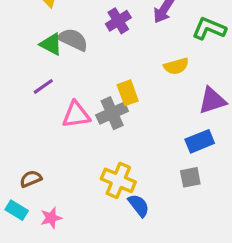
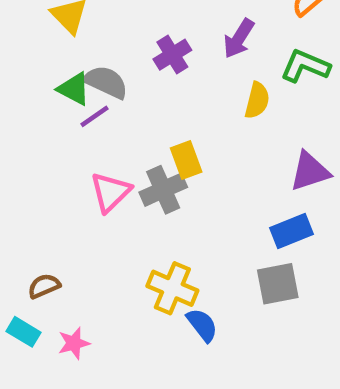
yellow semicircle: (176, 66) -> (257, 100), moved, turned -60
purple line: (43, 86) -> (94, 116), moved
pink triangle: (76, 115) -> (110, 192), turned -36
gray square: (190, 177) -> (278, 284), size x1.4

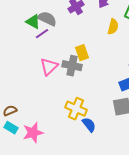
gray cross: (163, 190) -> (72, 66), turned 36
brown semicircle: (44, 286) -> (10, 111), moved
pink star: (74, 343) -> (33, 133), size x1.5

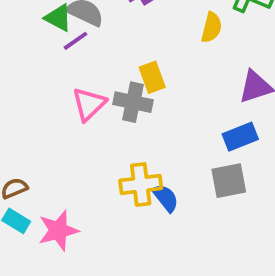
yellow cross: (76, 109) -> (141, 184), turned -30
blue semicircle: (89, 125) -> (166, 198), moved

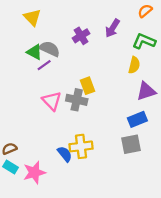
yellow semicircle: (212, 27) -> (134, 65), moved
pink triangle: (89, 104) -> (52, 101), turned -30
blue semicircle: (166, 198) -> (65, 154), moved

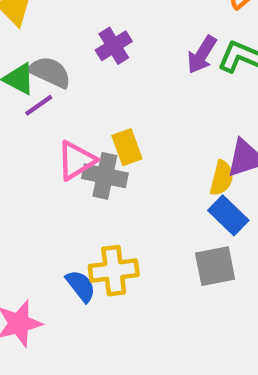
purple arrow: (112, 28) -> (202, 55), moved
yellow semicircle: (134, 65) -> (222, 178), moved
pink triangle: (52, 101) -> (76, 160), moved, turned 42
blue rectangle: (137, 119) -> (228, 215), turned 66

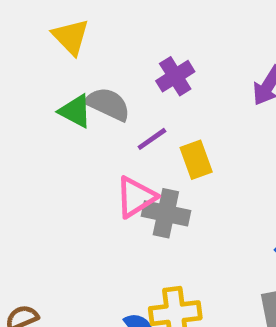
purple line: (39, 105) -> (152, 139), moved
yellow rectangle: (127, 147) -> (196, 160), moved

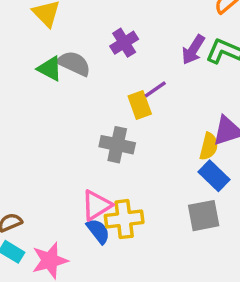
purple line: (152, 139) -> (155, 89), moved
pink triangle: (136, 197) -> (96, 205), moved

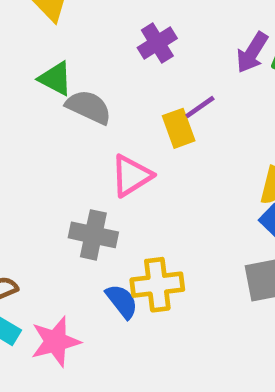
gray semicircle: (74, 63) -> (89, 107), moved
gray cross: (117, 145) -> (93, 235), moved
pink triangle: (96, 205) -> (131, 176), moved

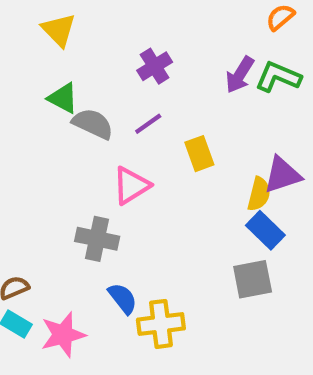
purple line: (200, 107) -> (148, 124), moved
yellow rectangle: (179, 128) -> (199, 154), moved
yellow cross: (157, 285) -> (161, 324), moved

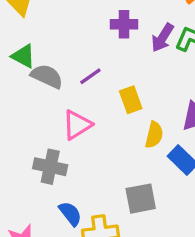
purple cross: (155, 66) -> (124, 24), moved, turned 32
yellow semicircle: (259, 194) -> (154, 135), moved
gray square: (253, 279) -> (141, 199), moved

